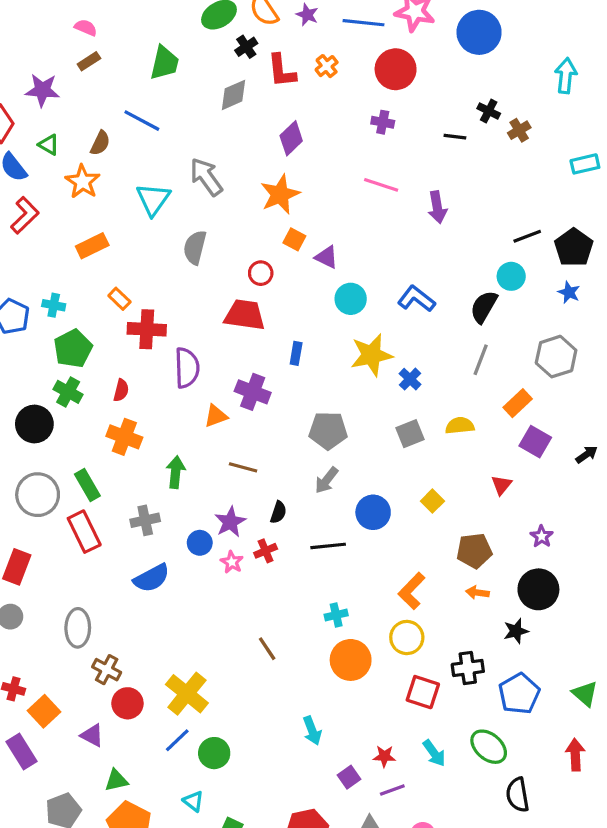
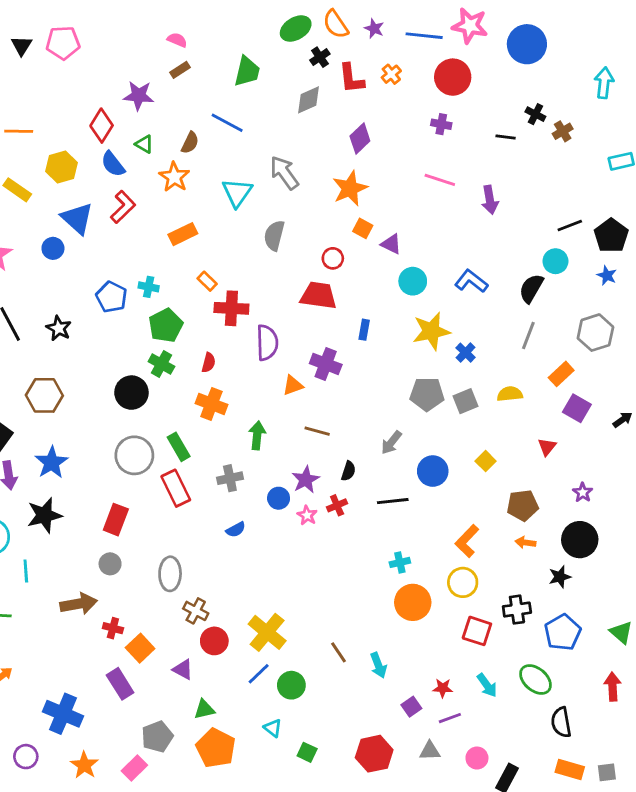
gray pentagon: (328, 430) -> (427, 394), moved
blue semicircle: (152, 578) -> (236, 530), size x0.6
brown line: (267, 649) -> (338, 652), moved

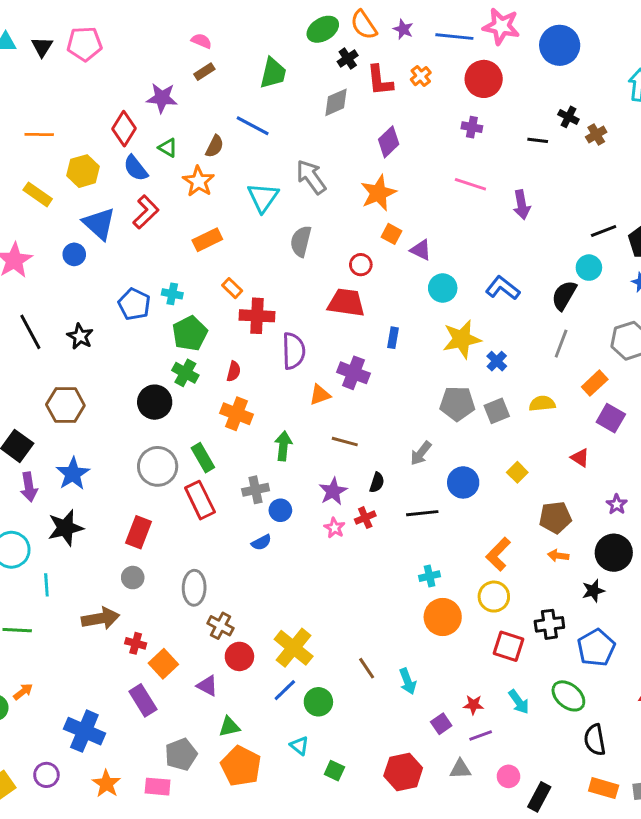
red triangle: (547, 447) -> (580, 458), turned -36
blue circle: (279, 498) -> (280, 510), moved
pink rectangle: (134, 768) -> (158, 787), turned 50

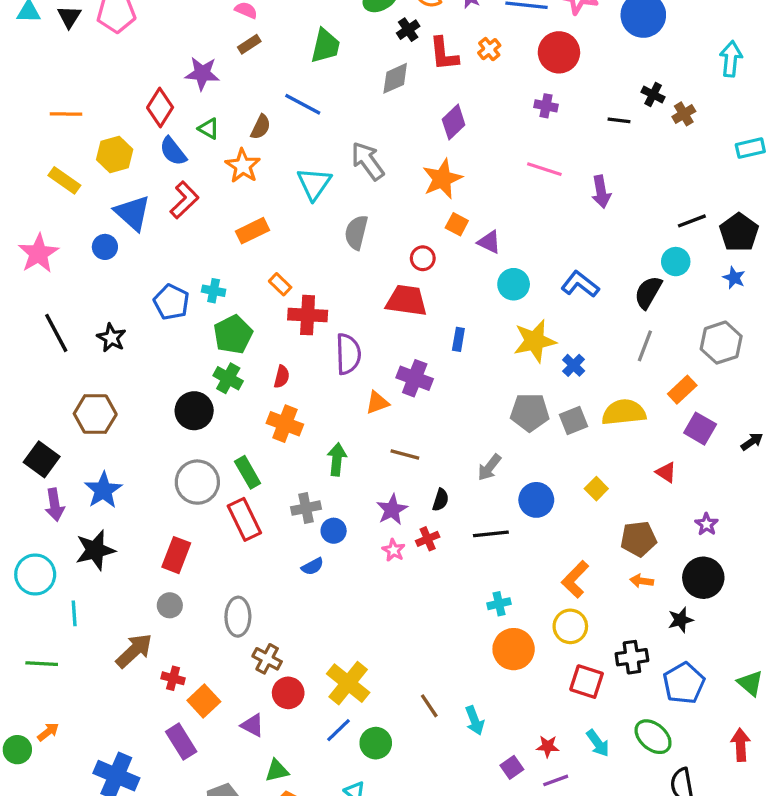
yellow semicircle: (542, 404) -> (624, 412), size x1.5
brown arrow: (101, 618) -> (134, 651), turned -33

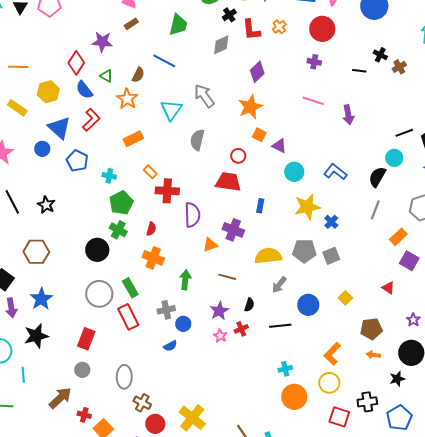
blue pentagon: (171, 302) -> (77, 161), moved
yellow semicircle: (624, 412) -> (268, 256), moved

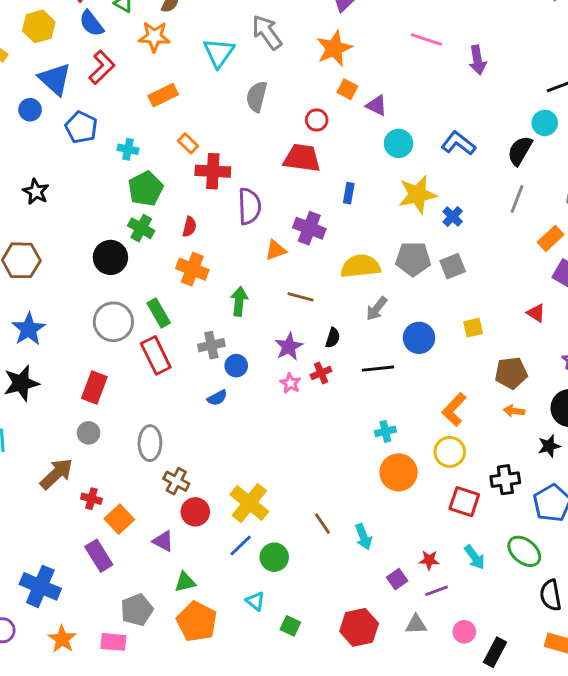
orange star: (127, 99) -> (154, 37), turned -30
yellow square: (345, 298) -> (473, 328), turned 32

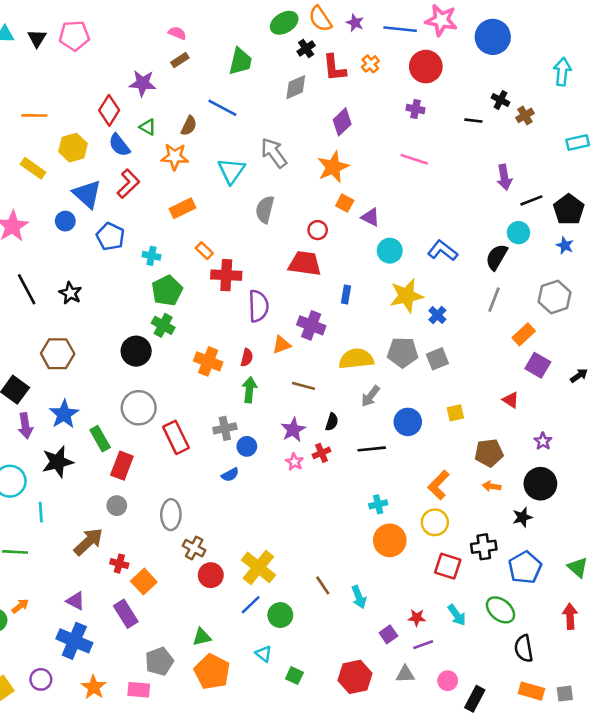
purple arrow: (477, 60) -> (504, 177), moved
red semicircle: (189, 227) -> (247, 358), moved
green rectangle: (159, 313) -> (100, 439), moved
purple triangle: (163, 541) -> (76, 601), moved

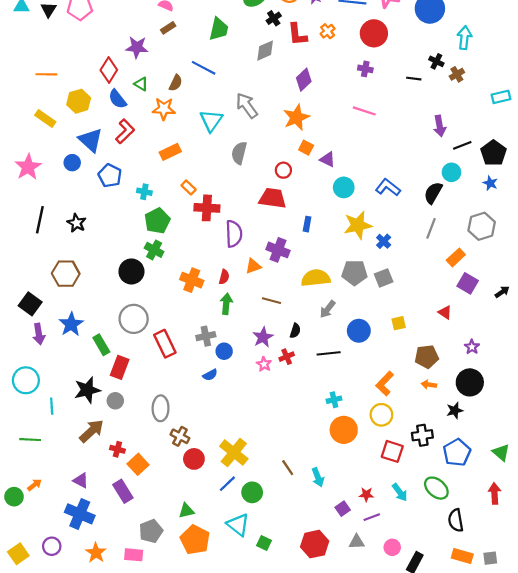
cyan arrow: (562, 72) -> (464, 38), moved
black line: (27, 289) -> (40, 220), turned 40
black star: (58, 462) -> (87, 390), moved
cyan triangle: (264, 654) -> (238, 525), size x1.6

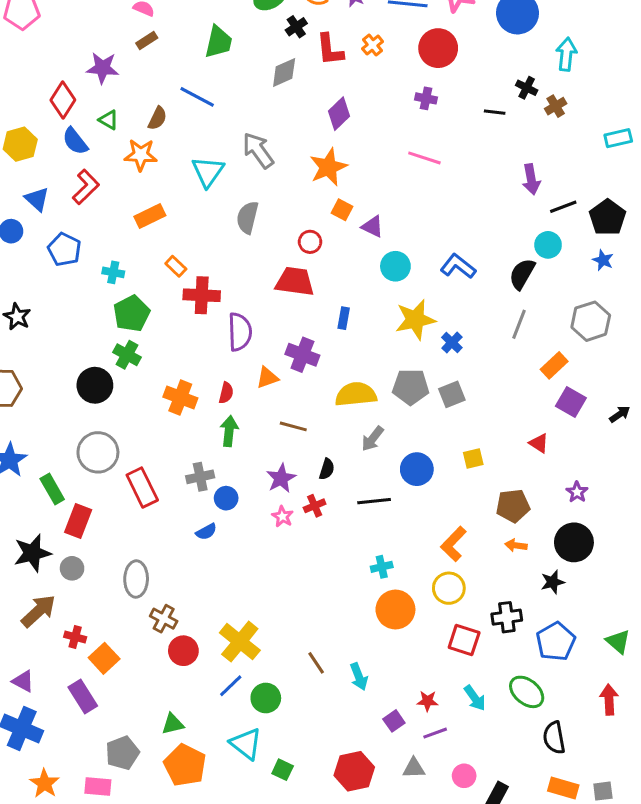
blue triangle: (91, 140) -> (37, 199), size x0.7

